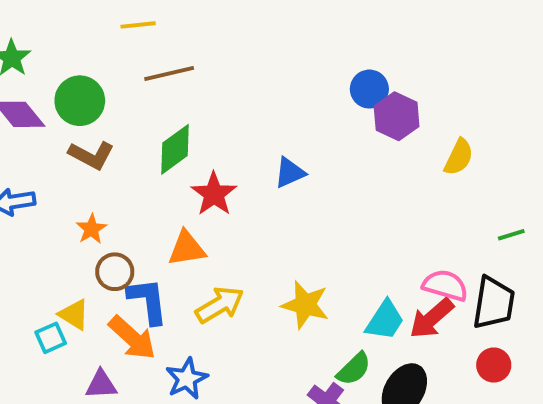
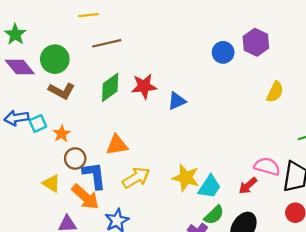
purple hexagon: (397, 116) -> (256, 42), moved
red star: (214, 194) -> (144, 86), moved, turned 30
red arrow: (432, 318) -> (248, 186), moved, size x0.7
cyan trapezoid: (385, 320) -> (210, 187), moved
cyan square: (51, 338) -> (38, 124), moved

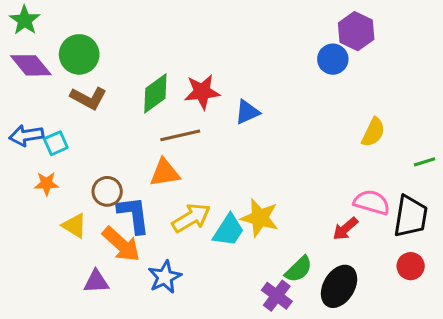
brown line: (107, 43) -> (180, 135), moved
blue circle: (223, 52) -> (333, 59), moved
yellow semicircle: (275, 92) -> (373, 132), moved
orange star: (62, 134) -> (46, 184), moved, turned 30
cyan trapezoid: (210, 187) -> (229, 230), moved

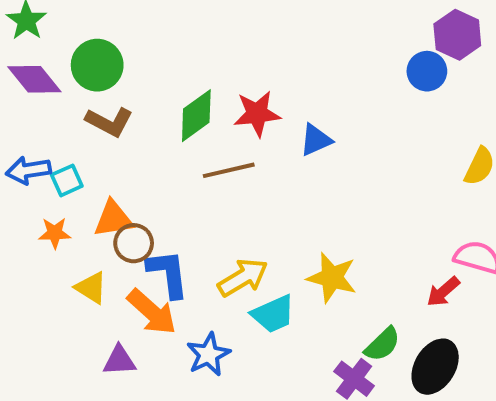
orange triangle: (165, 173) -> (113, 219), moved
cyan trapezoid: (229, 230) -> (273, 314), moved, turned 33

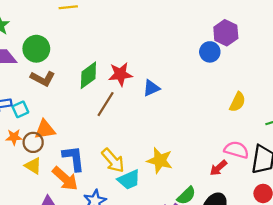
brown line: (229, 170) -> (106, 104), turned -45
brown circle: (134, 243) -> (33, 142), moved
yellow arrow: (243, 278) -> (113, 160), turned 80

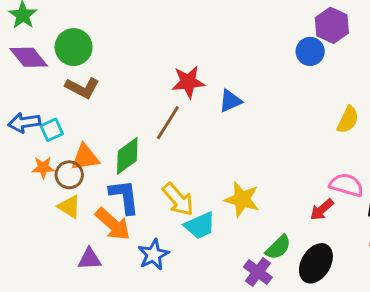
green diamond: (88, 75) -> (127, 156), moved

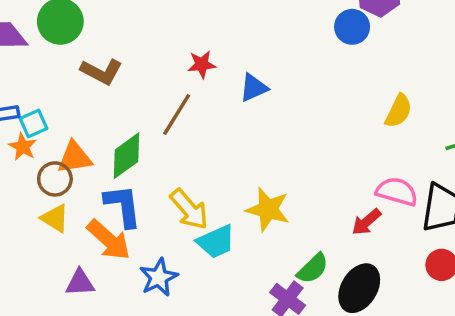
red star: (188, 82) -> (202, 64), size x0.7
brown L-shape: (82, 88) -> (101, 72), moved
orange star: (43, 168) -> (23, 147), moved, turned 30

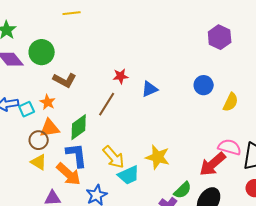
blue circle: (352, 27) -> (204, 85), moved
orange star: (23, 147) -> (48, 102), moved
red arrow: (366, 222) -> (213, 164), size x1.6

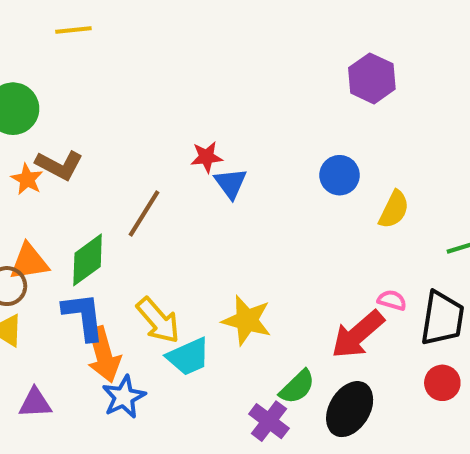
red star: (121, 76) -> (206, 157), moved
blue triangle: (150, 89) -> (231, 183), turned -42
orange star: (48, 102) -> (27, 179), moved
pink semicircle: (230, 147) -> (392, 300), size x0.6
orange arrow: (69, 174) -> (104, 355), moved, turned 32

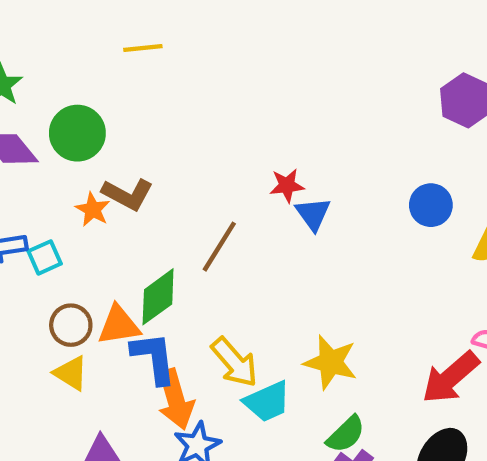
orange triangle: (29, 262) -> (119, 325), moved
green semicircle: (297, 387) -> (346, 434), moved

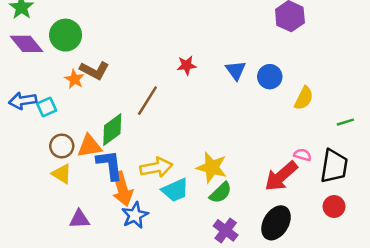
blue triangle: (313, 214) -> (236, 70), moved
yellow arrow: (234, 362) -> (156, 167), turned -60
green semicircle: (346, 434) -> (221, 193), moved

